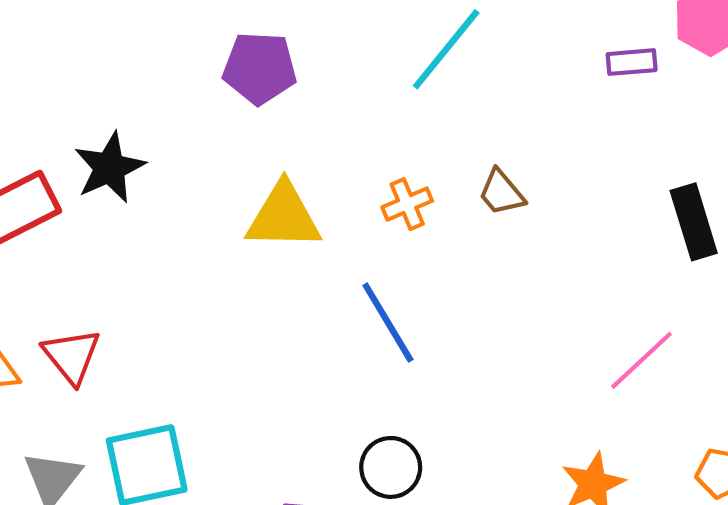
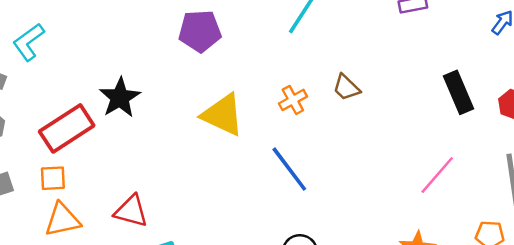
yellow triangle: (284, 217) -> (223, 115), turned 30
red triangle: (72, 356) -> (131, 211), moved, turned -30

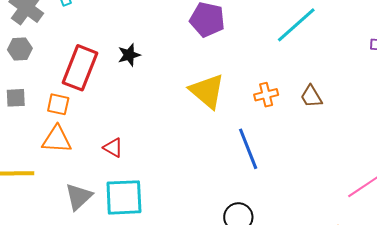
black star: (120, 98) -> (129, 55), size x0.7
red rectangle: (67, 128) -> (80, 68), turned -51
red triangle: (131, 211) -> (113, 148), size x0.7

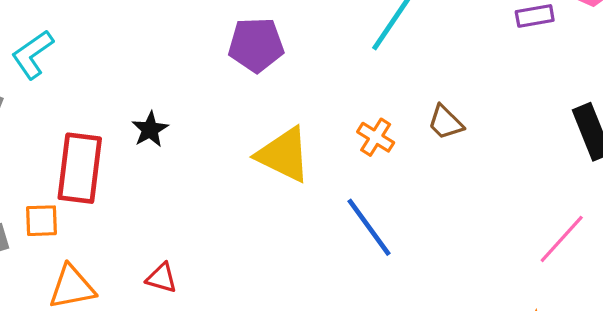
orange cross: (266, 95) -> (376, 137), turned -30
orange square: (58, 104) -> (41, 221), moved

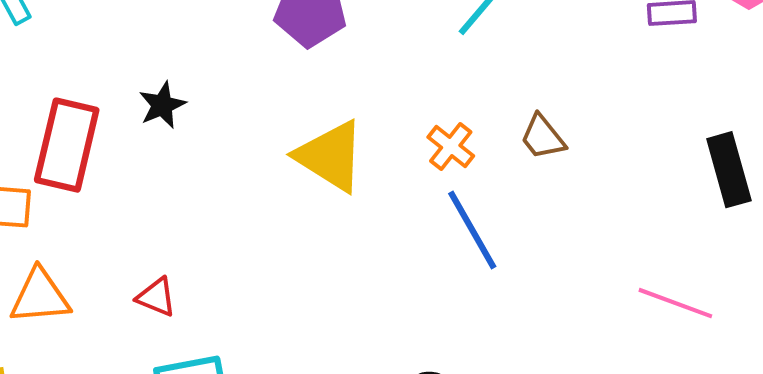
blue line: (369, 227) -> (472, 230), moved
pink line: (562, 239) -> (675, 303), turned 62

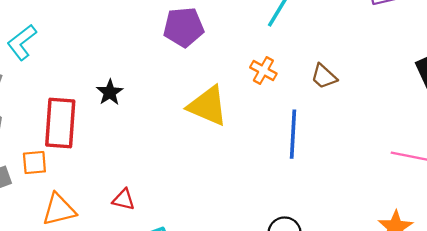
orange cross: (451, 146) -> (263, 70), moved
blue line: (472, 230) -> (293, 134), turned 42

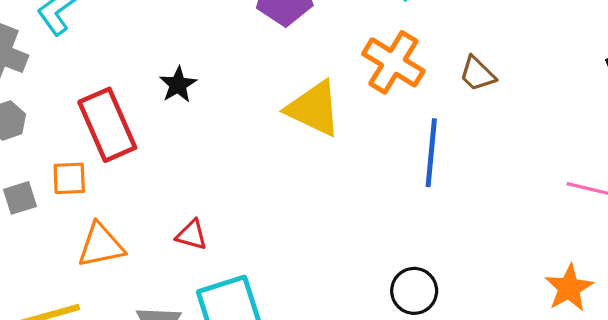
orange cross: (263, 70) -> (393, 62), size x1.6
red rectangle: (60, 123) -> (107, 125), turned -30

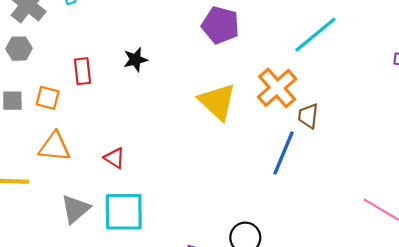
brown trapezoid: (477, 74) -> (308, 116), moved, turned 35
red rectangle: (107, 125) -> (82, 71), size x0.6

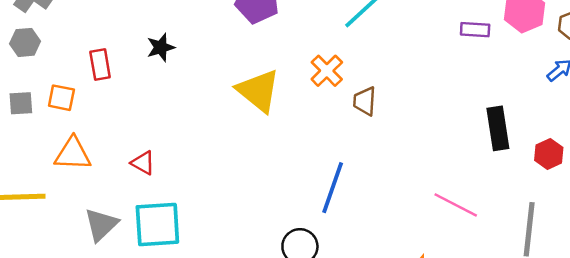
orange cross: (277, 88) -> (327, 71), size x0.7
blue line: (283, 153) -> (333, 188), moved

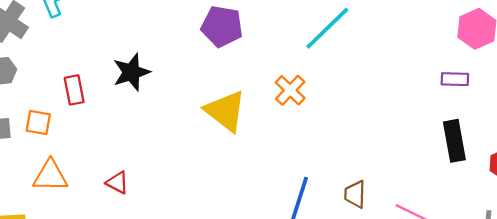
purple rectangle: (475, 30) -> (455, 79), moved
black star: (161, 47) -> (131, 72), size x1.4
brown trapezoid: (365, 101) -> (355, 194), moved

